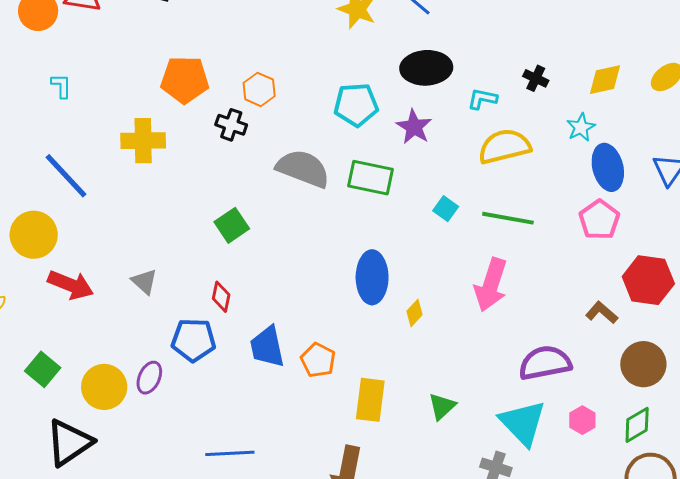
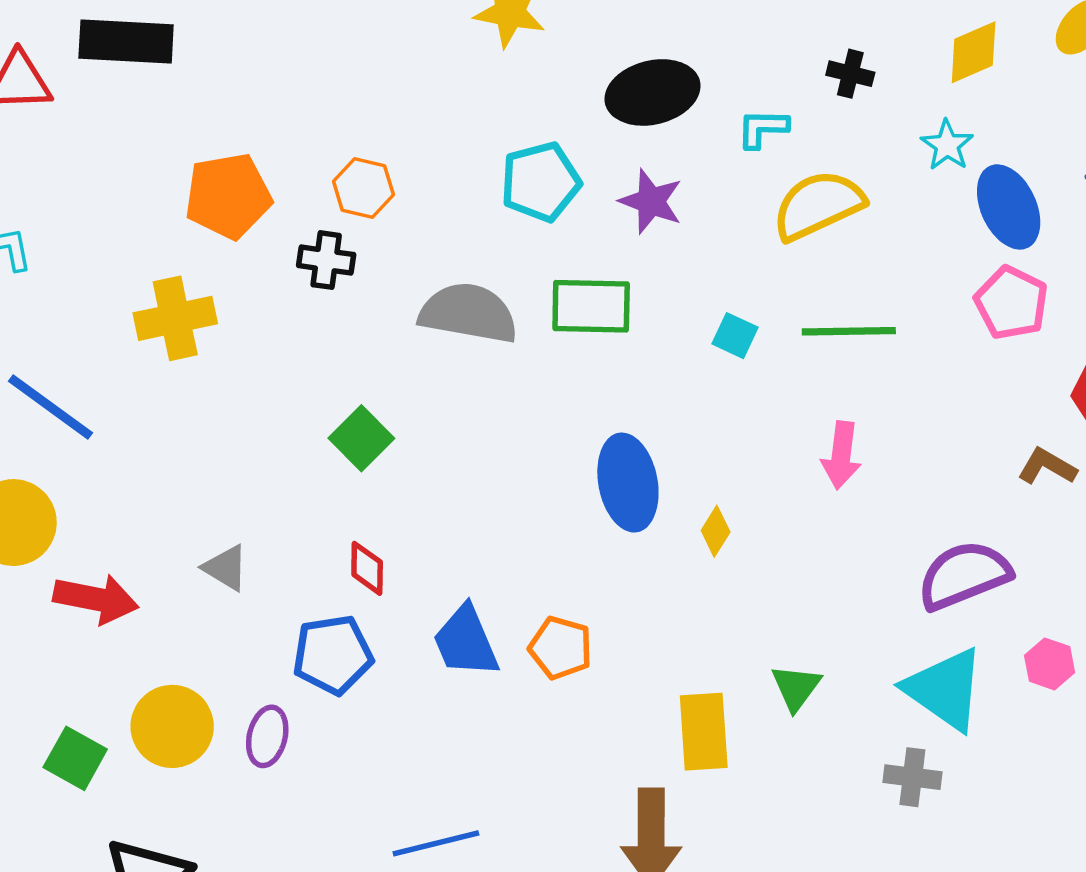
pink arrow: (491, 285) -> (841, 455), size x0.7
yellow circle: (104, 387) -> (172, 726), moved
yellow rectangle: (370, 400) -> (704, 732), moved

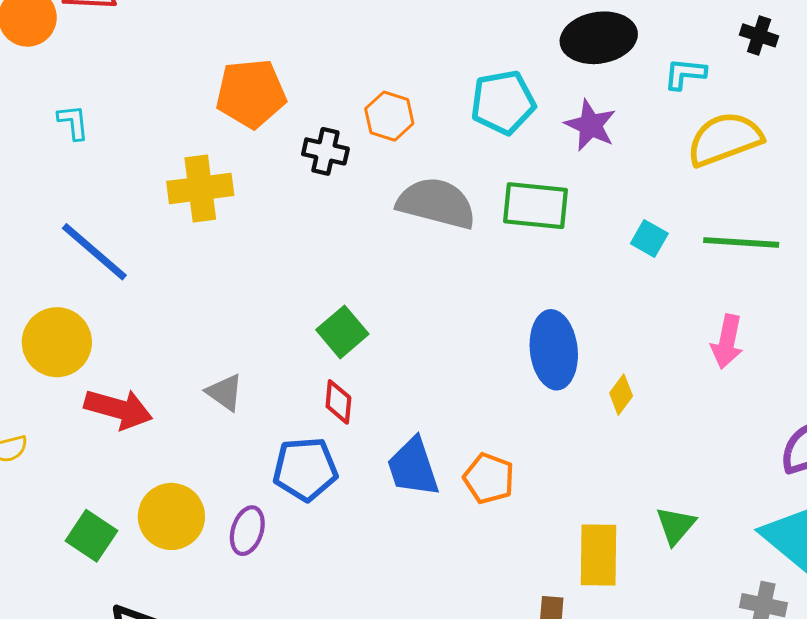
orange hexagon: (363, 188) -> (389, 116), moved
green square: (361, 438) -> (342, 332), moved

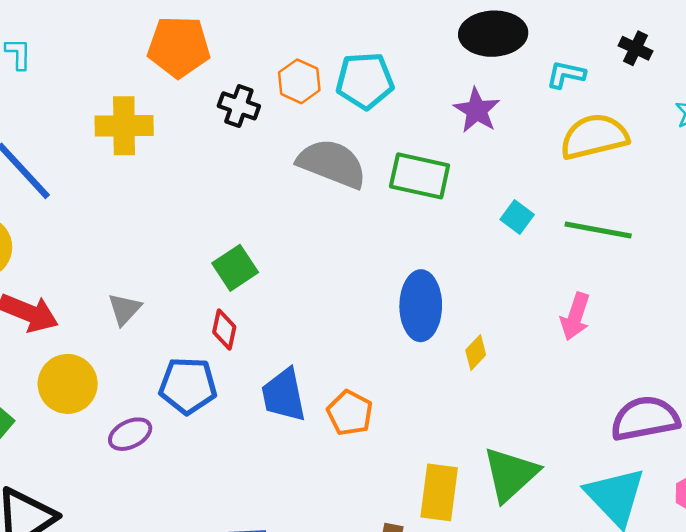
cyan pentagon: (503, 102) -> (365, 81), moved
gray triangle: (225, 392) -> (124, 309), turned 30
yellow circle: (171, 516) -> (68, 384), moved
green triangle: (676, 525) -> (510, 474), size x1.6
purple ellipse: (247, 531) -> (130, 434), turned 39

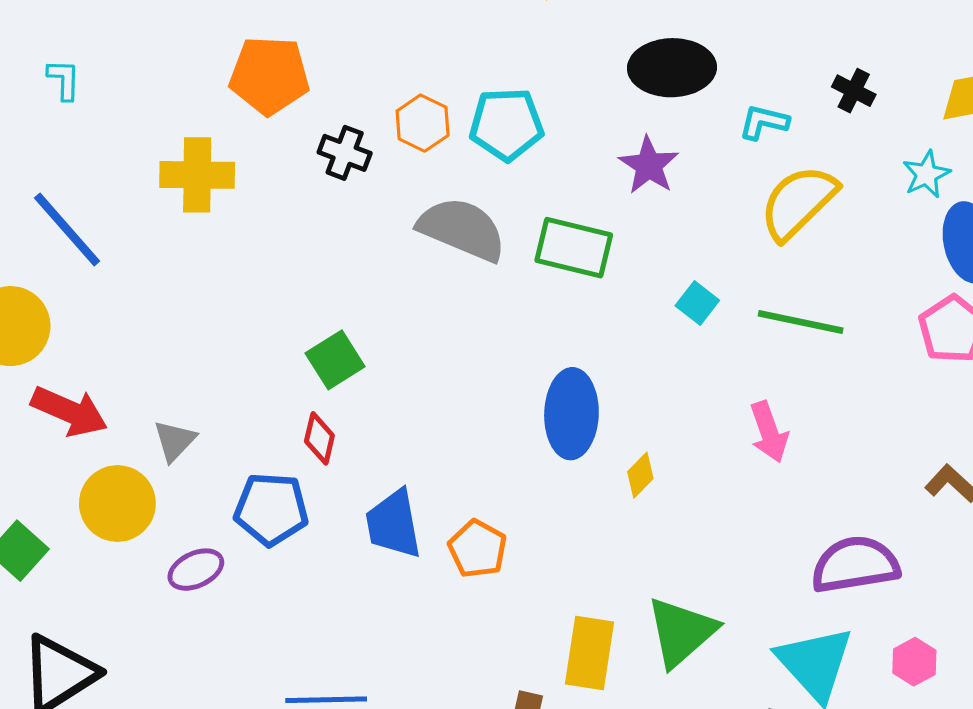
yellow semicircle: (594, 137) -> (798, 202), turned -32
gray triangle: (124, 309) -> (175, 441), moved
pink arrow: (575, 316) -> (769, 432), turned -39

